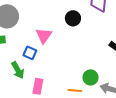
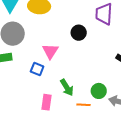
green arrow: (18, 70) -> (67, 87), moved

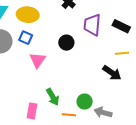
blue square: (37, 69) -> (26, 38), moved

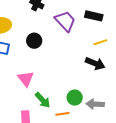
purple trapezoid: (92, 25) -> (65, 21), turned 145
black circle: (66, 43) -> (34, 41), moved
pink triangle: (37, 60) -> (26, 79), moved

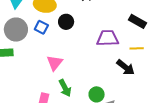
purple trapezoid: (65, 21) -> (108, 38), moved, turned -65
black circle: (34, 41) -> (66, 22), moved

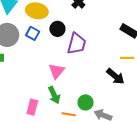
purple trapezoid: (108, 38) -> (77, 44), moved, turned 105
pink triangle: (55, 63) -> (57, 71), moved

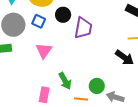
pink triangle: (57, 71) -> (44, 51), moved

